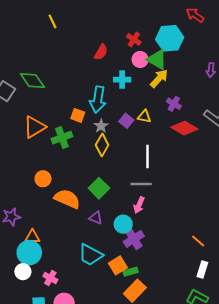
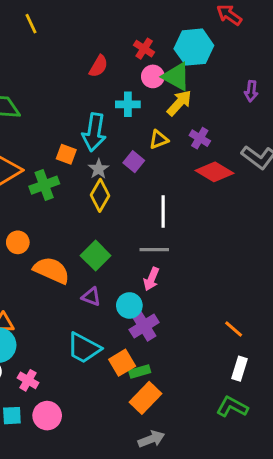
yellow triangle: (144, 116) -> (159, 140), moved, turned -32

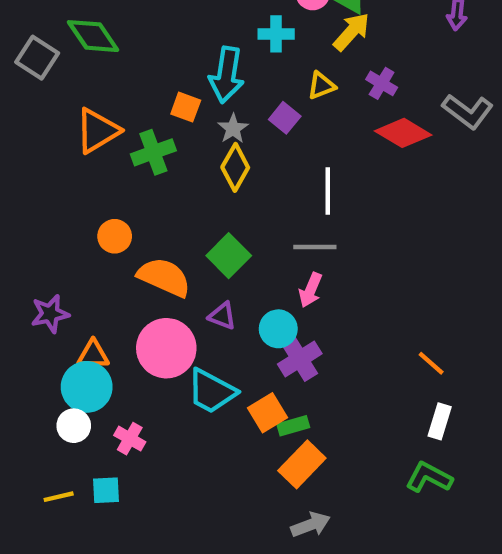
pink circle: (47, 416) -> (166, 348), moved, size x1.4

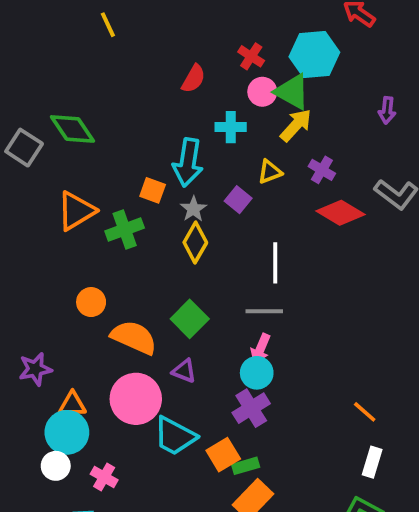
cyan circle: (278, 329) -> (257, 373), moved

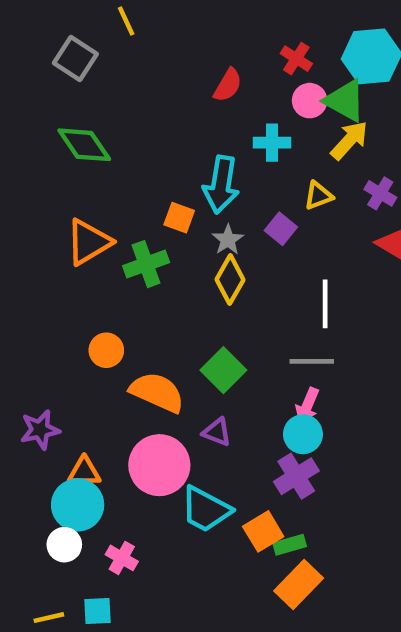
gray square: (24, 148) -> (75, 59), moved

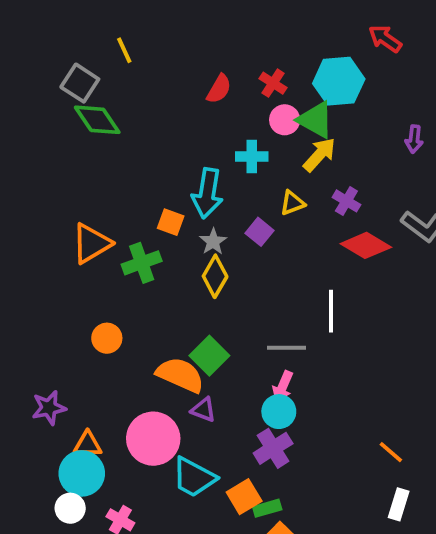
red semicircle: (228, 85) -> (219, 89), moved
green diamond: (84, 145) -> (97, 120), moved
white line: (325, 304) -> (331, 311), moved
orange semicircle: (157, 392) -> (180, 375), moved

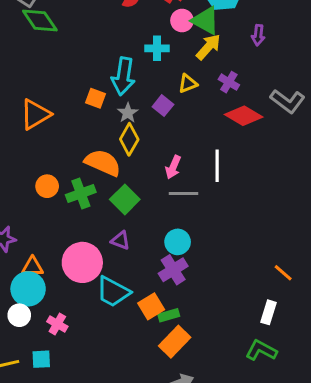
purple arrow: (414, 139) -> (258, 35), moved
green cross: (142, 263) -> (81, 194), moved
orange semicircle: (180, 375) -> (103, 163), moved
pink arrow: (283, 386) -> (173, 167), moved
orange line: (391, 452) -> (283, 273), moved

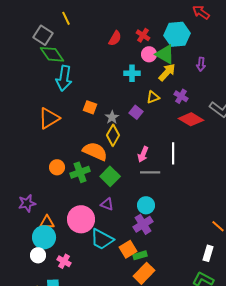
cyan arrow: (123, 76) -> (64, 78), moved

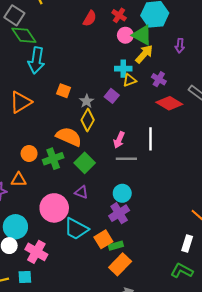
cyan cross: (132, 73) -> (123, 69), moved
orange triangle: (47, 222) -> (19, 180), moved
pink cross: (64, 261) -> (36, 252), size x1.5

